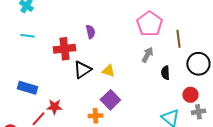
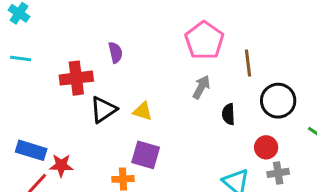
blue rectangle: (27, 88) -> (31, 150), moved
purple square: (110, 100) -> (146, 155), turned -30

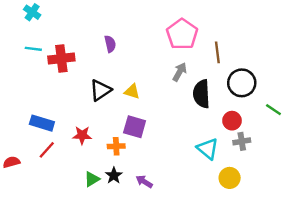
red cross: (76, 78) -> (61, 59), moved
black semicircle: (228, 114) -> (202, 94), size x1.6
red star: (61, 165) -> (82, 135), moved

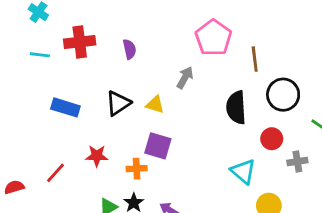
red cross: (61, 59) -> (80, 42), moved
gray arrow: (180, 72) -> (185, 78), moved
blue rectangle: (42, 123) -> (65, 107), moved
gray cross: (242, 141) -> (297, 161), moved

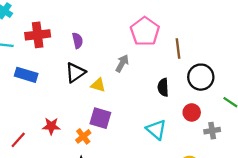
black triangle: (118, 103) -> (75, 72), moved
blue rectangle: (65, 107) -> (26, 75), moved
black semicircle: (236, 107) -> (163, 87), size x0.7
orange cross: (137, 169) -> (83, 136), turned -35
cyan triangle: (243, 171) -> (156, 130), moved

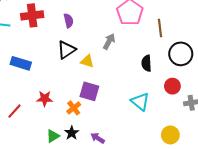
blue rectangle: (26, 75) -> (21, 63), moved

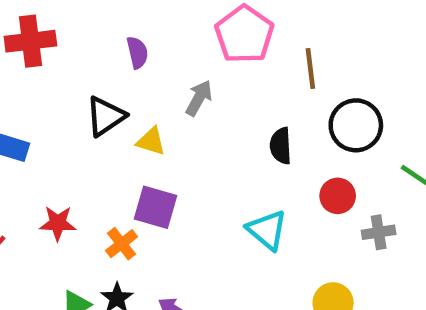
purple semicircle: (69, 21) -> (137, 53), moved

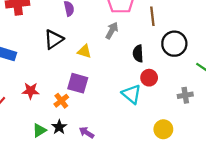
gray arrow: (199, 98) -> (112, 30), moved
yellow triangle: (151, 141) -> (84, 51), moved
red circle: (338, 196) -> (149, 78), moved

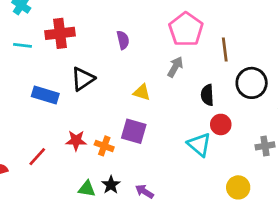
black triangle: (54, 39) -> (83, 79), moved
orange cross: (61, 101) -> (104, 146), moved, turned -32
green triangle: (39, 130) -> (87, 189), turned 40

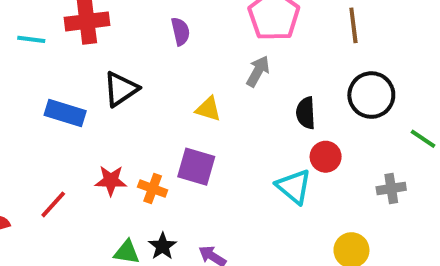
brown line: (225, 49) -> (353, 25), moved

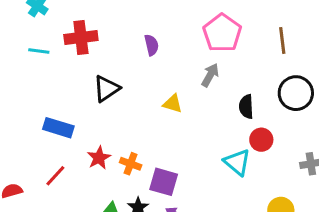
blue rectangle: (65, 113) -> (58, 128), moved
purple square: (196, 167) -> (164, 182), moved
red star: (111, 181) -> (99, 158), turned -30

